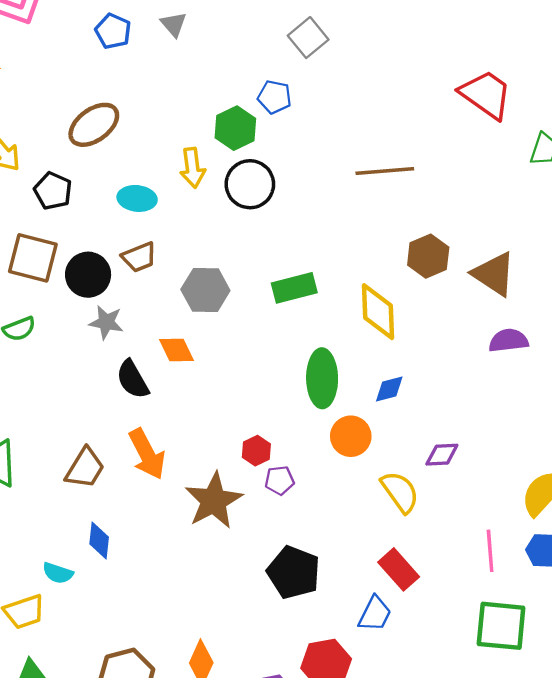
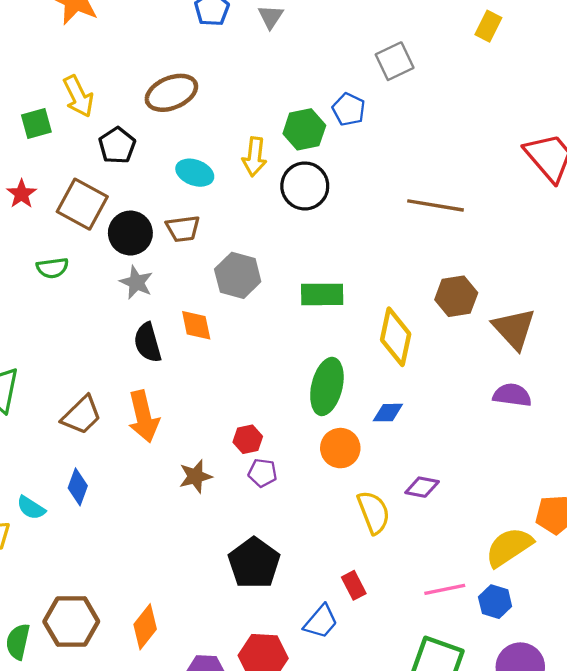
brown star: (214, 501) -> (195, 476), size x0.6
pink line: (490, 551) -> (445, 589), turned 69
red rectangle: (399, 569) -> (354, 585), size x0.7

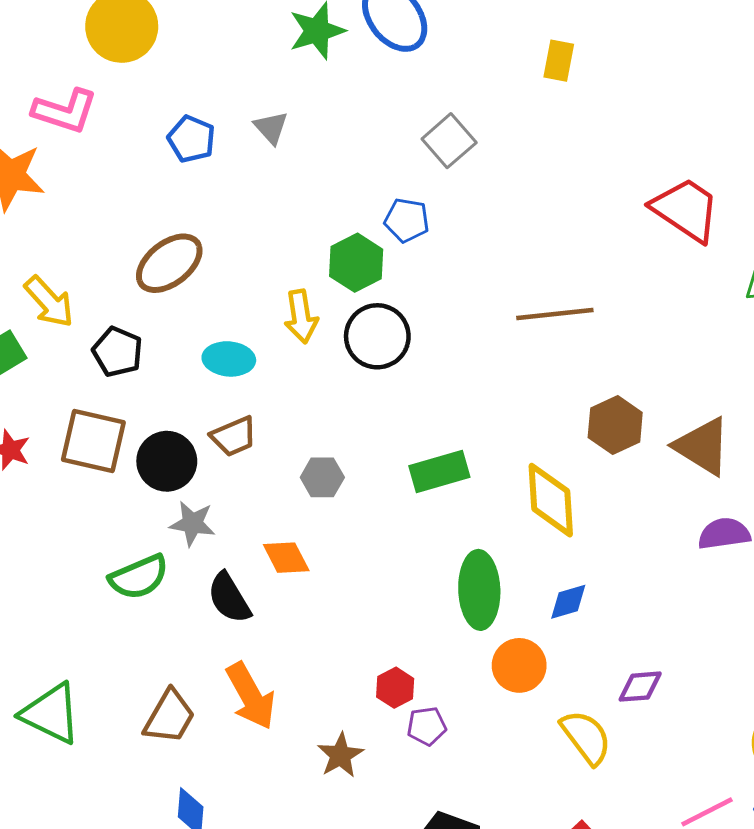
green semicircle: (52, 268) -> (139, 577), moved, size x1.4
gray hexagon: (238, 275) -> (322, 477), size x0.7

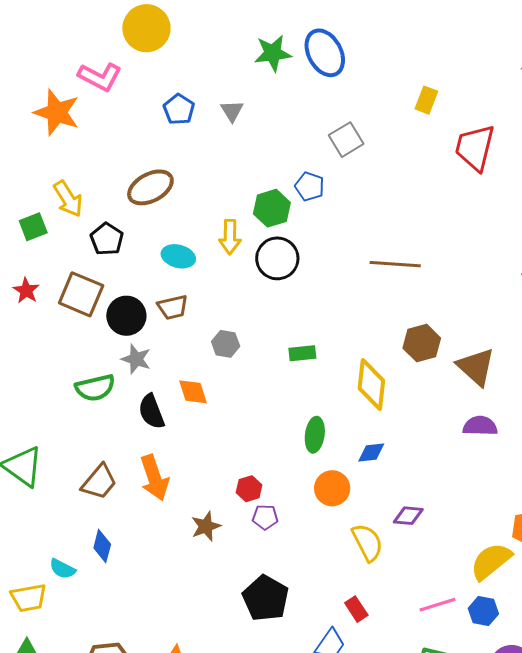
red trapezoid: (686, 210) -> (475, 148), moved, turned -120
green rectangle: (439, 471) -> (302, 353), size x0.7
green ellipse: (479, 590) -> (315, 435), size x0.7

